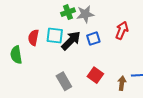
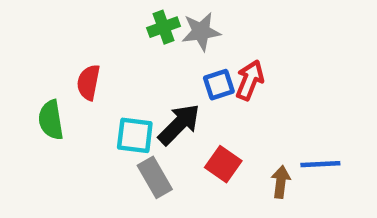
red arrow: (122, 30) -> (250, 80), moved
cyan square: (55, 35) -> (135, 135), moved
black arrow: (71, 41) -> (179, 124), moved

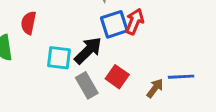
blue square: (219, 85) -> (114, 24), size x1.4
gray rectangle: (155, 177) -> (87, 85), moved
brown arrow: (281, 182) -> (155, 88), turned 30

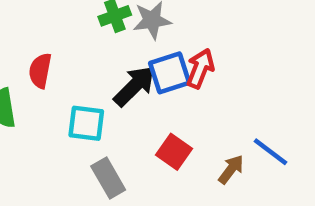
black arrow: (88, 50) -> (134, 86), moved
blue line: (181, 77) -> (270, 152), turned 40
gray rectangle: (87, 85) -> (108, 178), moved

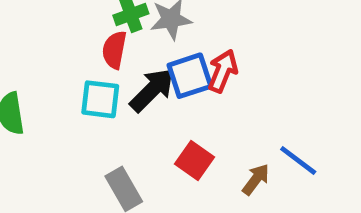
red semicircle: (40, 71) -> (114, 50), moved
cyan square: (86, 123) -> (100, 99), moved

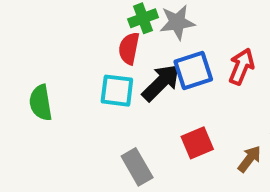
red arrow: (223, 71) -> (241, 66), moved
red square: (194, 161) -> (197, 143), turned 32

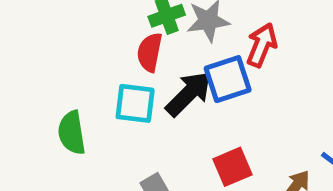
red arrow: (241, 66) -> (262, 45), moved
green semicircle: (41, 103) -> (72, 133), moved

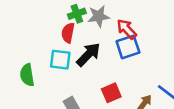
red arrow: (262, 45) -> (127, 29), turned -65
blue square: (228, 79) -> (128, 47), moved

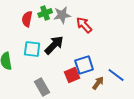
red semicircle: (68, 33) -> (27, 19), moved
blue square: (128, 47) -> (84, 65), moved

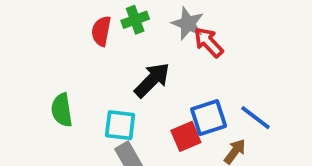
gray star: (62, 15) -> (188, 24), moved, turned 30
cyan square: (32, 49) -> (120, 125), moved
blue line: (116, 75) -> (256, 118), moved

